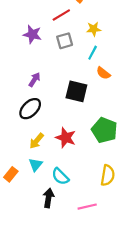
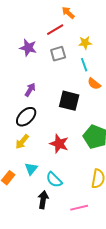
cyan line: (93, 53) -> (84, 65), turned -48
yellow arrow: (37, 141) -> (22, 142), moved

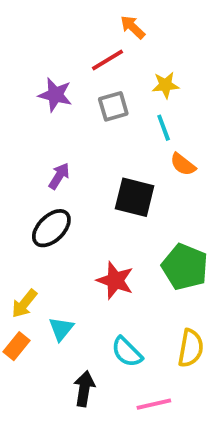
yellow arrow: (22, 142) -> (24, 304), moved
cyan semicircle: (54, 180) -> (127, 352), moved

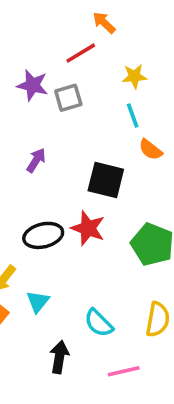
gray square: (113, 106) -> (68, 98), moved
black ellipse: (51, 228) -> (43, 235), moved, turned 30
red star: (115, 280) -> (88, 228), moved

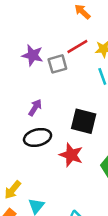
red line: (81, 53) -> (77, 47), moved
black ellipse: (43, 235) -> (38, 137), moved

